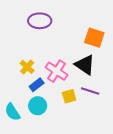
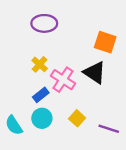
yellow cross: (27, 67) -> (40, 64), moved
purple line: (90, 91) -> (109, 129), moved
yellow square: (69, 96) -> (77, 118), moved, turned -32

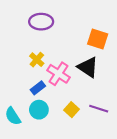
purple line: (109, 129) -> (99, 109), moved

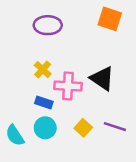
orange square: (98, 39) -> (110, 19), moved
pink cross: (58, 74) -> (68, 86), turned -30
blue rectangle: (38, 88) -> (44, 102), turned 56

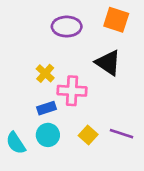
purple ellipse: (48, 25) -> (67, 27), moved
black triangle: (102, 78) -> (108, 63), moved
blue rectangle: (44, 102) -> (47, 108), turned -36

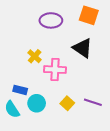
blue rectangle: (47, 108) -> (20, 90), moved, turned 32

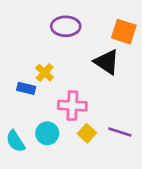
orange square: (89, 15) -> (124, 32), moved
pink cross: (55, 70) -> (72, 106), moved
blue rectangle: (20, 90) -> (26, 88), moved

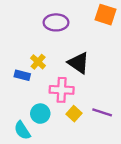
orange square: (124, 32) -> (105, 15), moved
black triangle: (107, 62) -> (78, 63), moved
cyan semicircle: (16, 141) -> (22, 130), moved

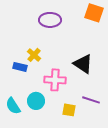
black triangle: (78, 63) -> (83, 64), moved
yellow square: (74, 114) -> (69, 110), moved, turned -32
cyan semicircle: (22, 130) -> (13, 106), moved

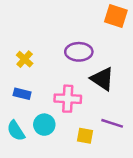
purple ellipse: (50, 20) -> (79, 52), moved
yellow cross: (34, 55) -> (25, 59), moved
blue rectangle: (20, 67) -> (22, 94), moved

